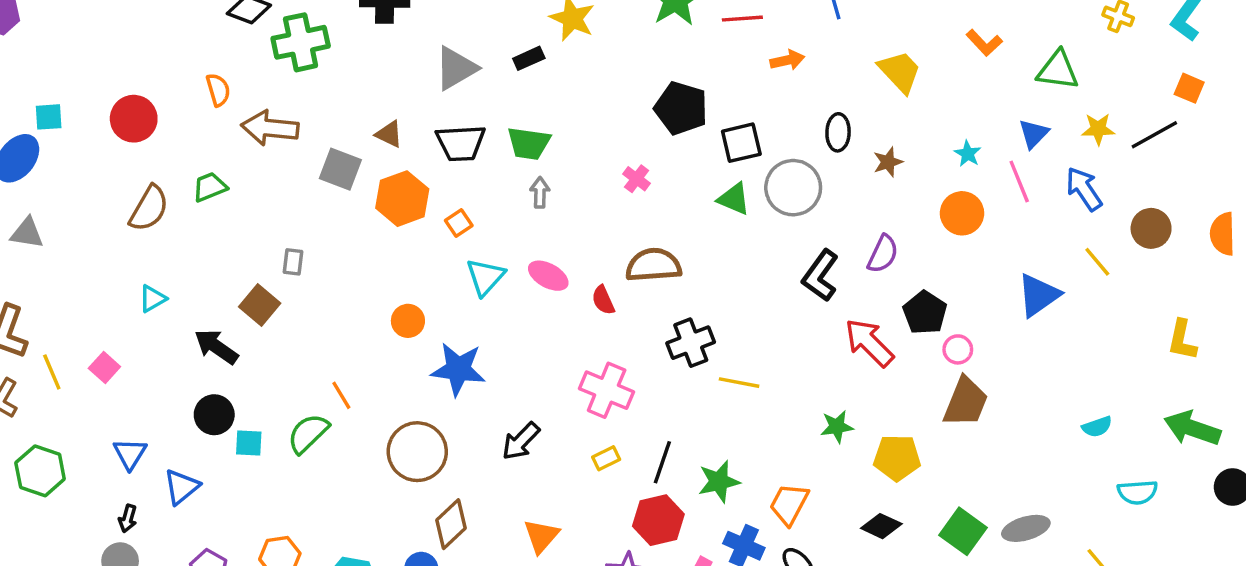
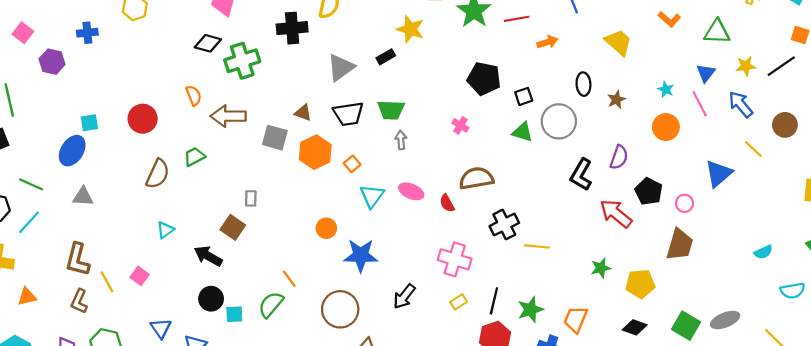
black square: (741, 143) -> (524, 96), size x0.7
pink circle: (958, 349) -> (685, 203), moved

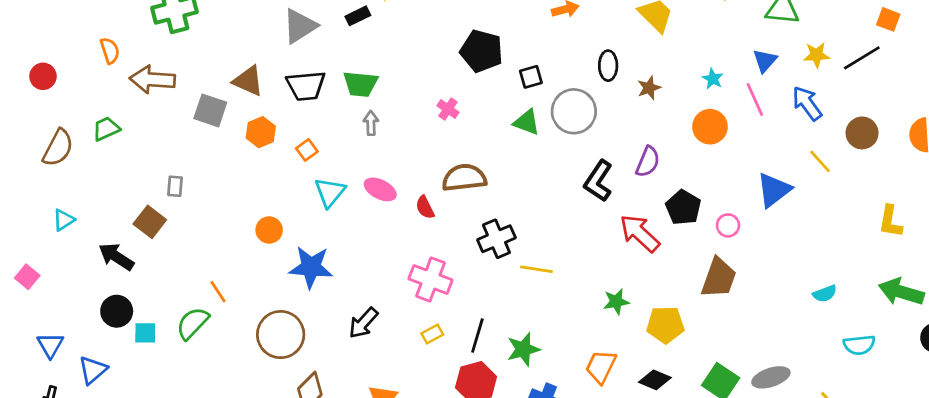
brown triangle: (303, 113) -> (248, 81), size x1.4
red circle: (143, 119) -> (43, 76), size x0.7
orange hexagon: (315, 152) -> (261, 132), size x0.7
orange trapezoid: (576, 319) -> (601, 367), moved

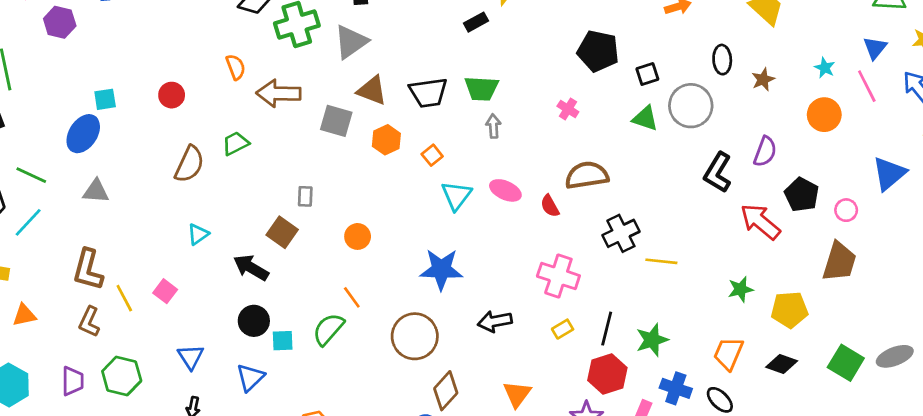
gray triangle: (300, 26) -> (351, 42), moved
orange circle: (269, 230) -> (358, 236), moved
black arrow: (363, 323) -> (495, 321), turned 40
blue triangle: (93, 370) -> (250, 377), moved

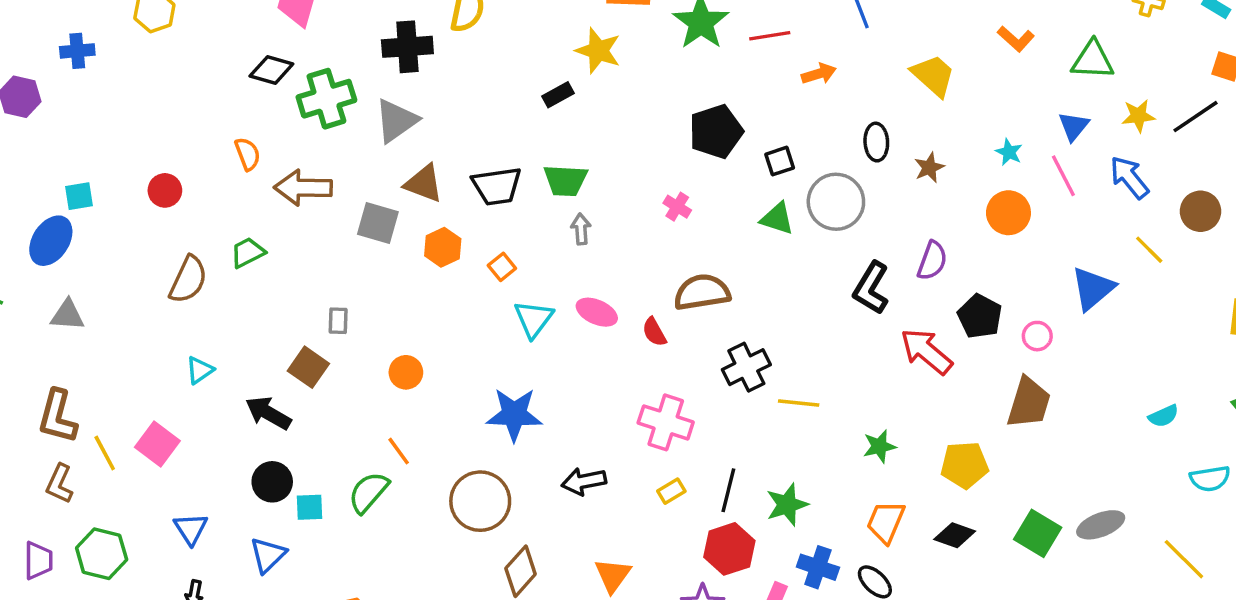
black pentagon: (598, 51) -> (716, 132), turned -30
green star: (741, 289) -> (879, 446), moved
pink square: (165, 291) -> (157, 444), size x1.4

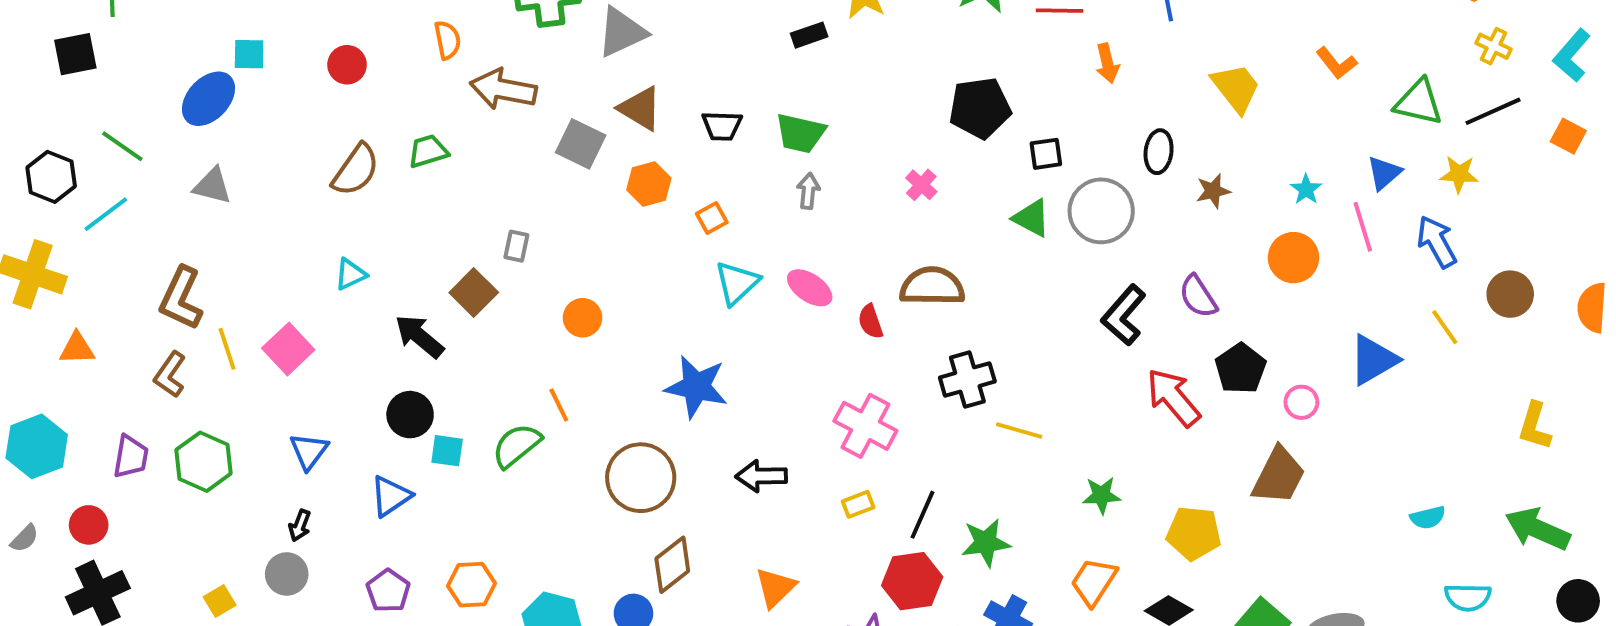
orange arrow: (819, 74) -> (1107, 63), turned 84
black line: (1196, 117) -> (1493, 111), moved
black trapezoid: (497, 186) -> (722, 126), size x0.7
purple semicircle: (932, 261) -> (1198, 297), turned 117

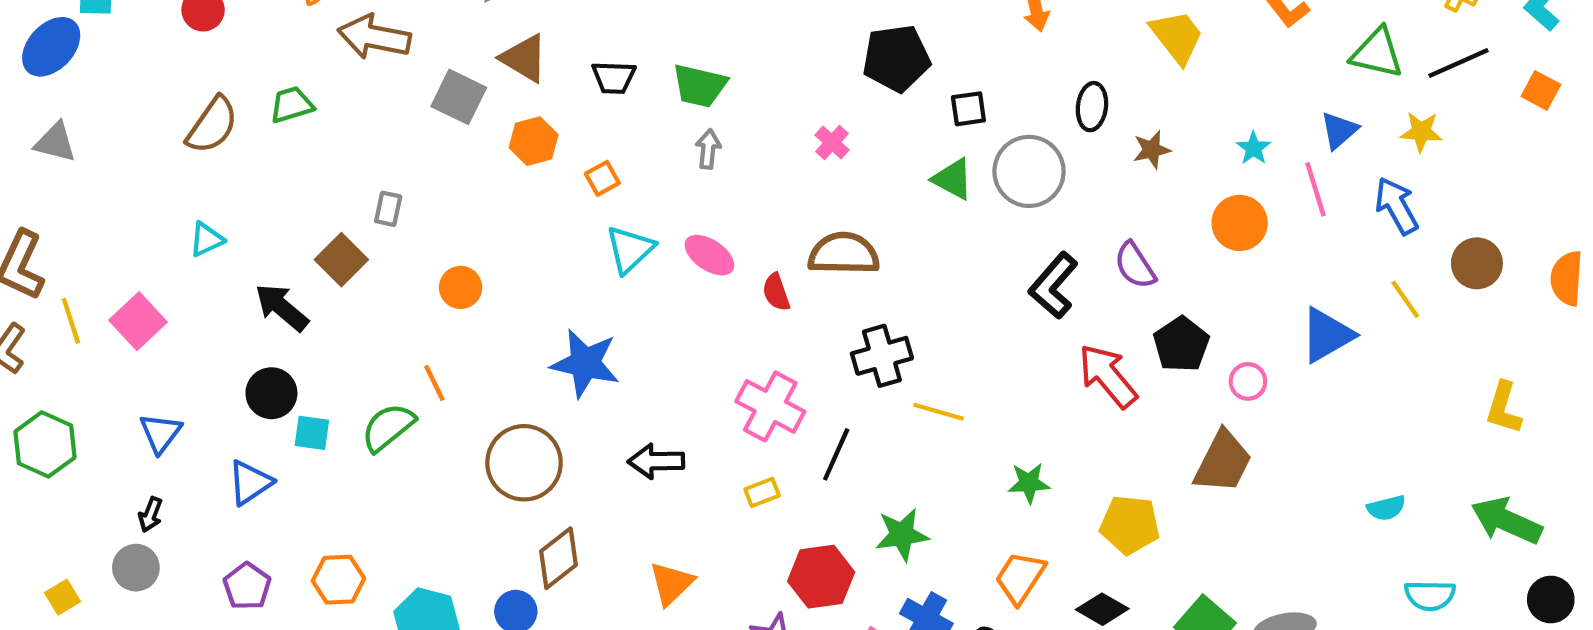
black line: (923, 515) -> (836, 454), moved

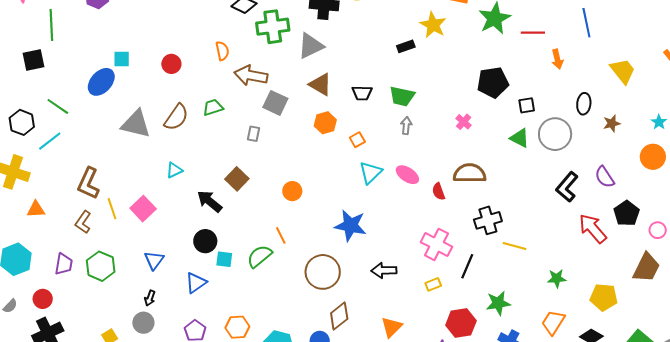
gray square: (459, 97) -> (275, 103), moved
gray triangle: (55, 142) -> (136, 124), moved, size x1.5
gray rectangle: (388, 209) -> (254, 134), moved

